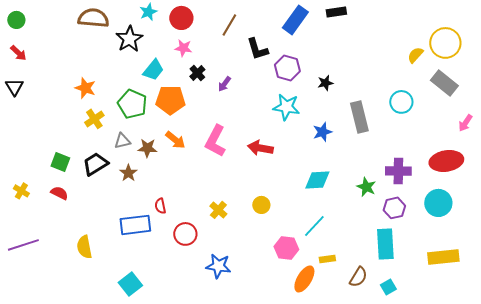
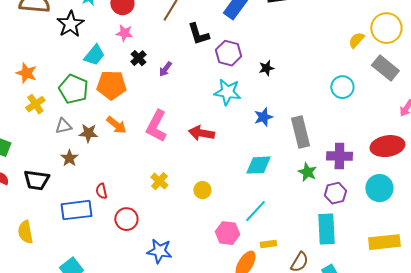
gray rectangle: (359, 117) -> (300, 132), moved
black trapezoid: (95, 164) -> (36, 180), moved, turned -140
yellow cross: (218, 210) -> (159, 181), moved

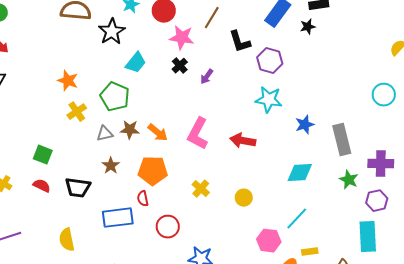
pink star: (124, 33) -> (182, 38), moved, size x1.4
black star: (266, 68) -> (308, 27), moved
orange pentagon: (111, 85) -> (153, 171), moved
brown star: (88, 133) -> (130, 130), moved

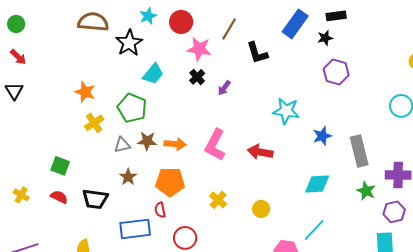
purple hexagon: (270, 61) -> (336, 72), moved
orange arrow: (158, 133) -> (175, 144), turned -35

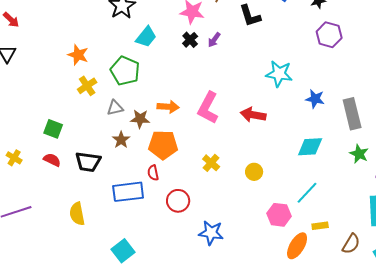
purple arrow: (224, 88) -> (214, 40), moved
blue star: (322, 136) -> (315, 99), turned 30
brown star: (147, 141) -> (140, 119), moved

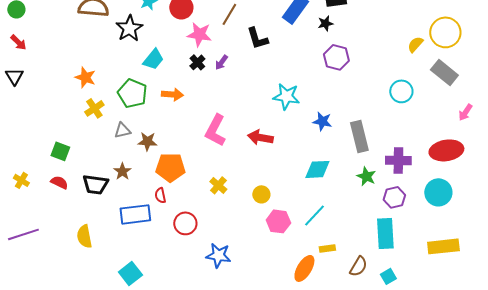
orange arrow: (168, 107) -> (172, 94), moved
brown star: (121, 140) -> (122, 171), moved
pink hexagon: (279, 215) -> (278, 221), moved

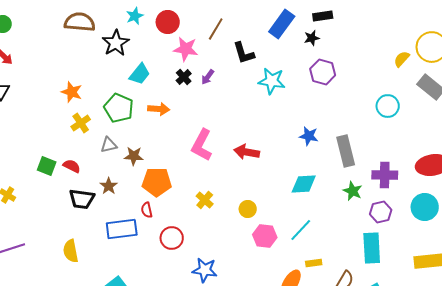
cyan star: (286, 96) -> (272, 81), moved
red semicircle: (59, 182) -> (72, 166), moved

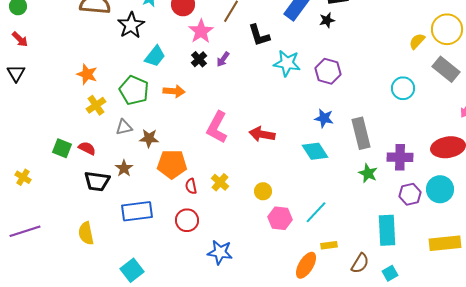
pink star: (186, 49) -> (201, 31), turned 30
purple hexagon: (323, 72) -> (328, 71), moved
cyan diamond: (304, 184) -> (315, 151), moved, turned 60
red semicircle: (147, 210) -> (191, 186), moved
purple hexagon: (381, 212) -> (410, 194), moved

